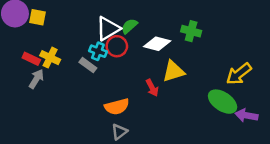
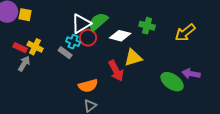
green semicircle: (129, 26) -> (98, 22), size x1.5
yellow arrow: (239, 74) -> (185, 33), moved
red arrow: (152, 88) -> (116, 71), size x1.5
purple arrow: (246, 115) -> (191, 74), moved

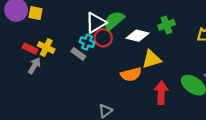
green cross: (147, 26) -> (167, 25), turned -35
red arrow: (116, 71) -> (161, 93), moved, turned -150
orange semicircle: (88, 86) -> (131, 74), moved

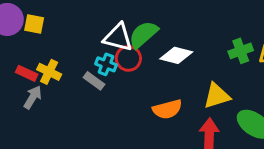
white triangle: (96, 23) -> (118, 37), turned 45
green cross: (167, 25) -> (241, 51), moved
yellow triangle: (151, 59) -> (217, 96), moved

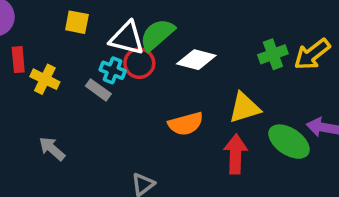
yellow square: (34, 24) -> (77, 22), moved
red rectangle: (27, 73) -> (18, 60), moved, turned 60
gray arrow: (33, 97) -> (52, 149), moved, turned -80

